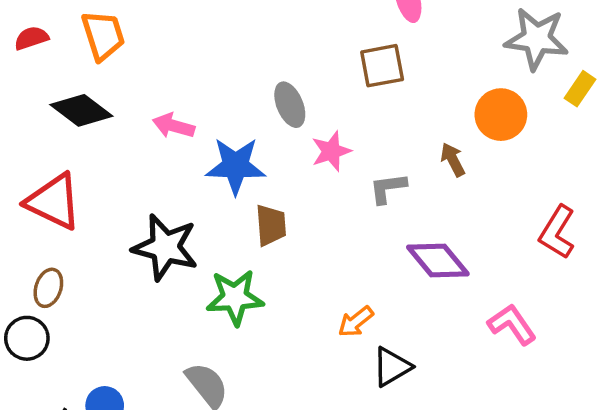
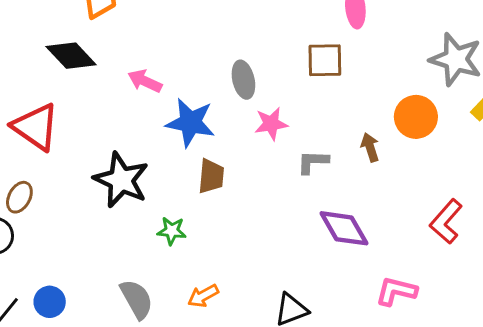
green star: (235, 297) -> (172, 231), size x0.6
orange arrow: (356, 322) -> (203, 296), moved
pink L-shape: (512, 324) -> (396, 291), turned -51

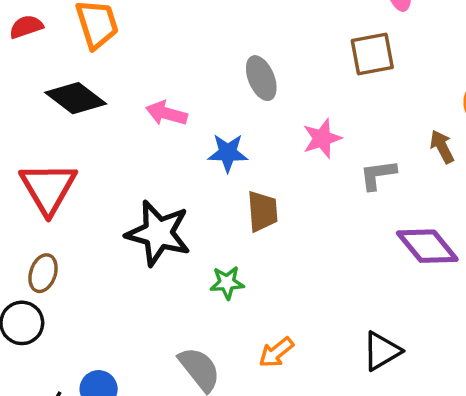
gray ellipse: (243, 80) -> (261, 78), moved
blue star: (190, 123) -> (228, 153), size x0.7
red triangle: (36, 127) -> (48, 188), turned 34

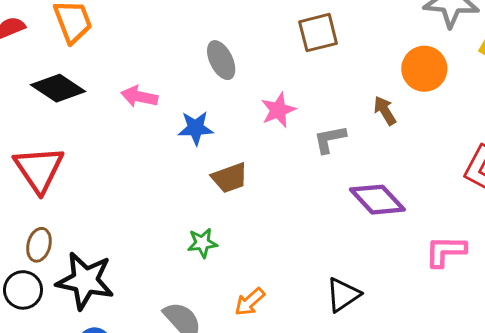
brown trapezoid: (262, 211) -> (230, 178), turned 78
black star: (158, 233) -> (85, 281), moved

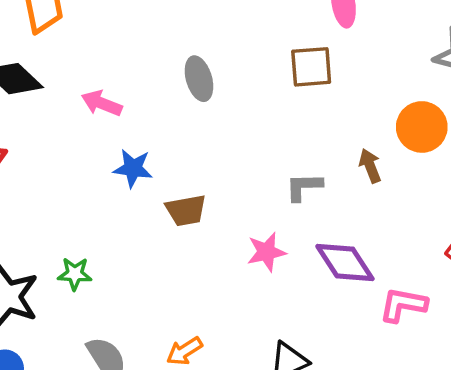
pink star: (278, 110) -> (266, 252), moved
blue star: (196, 128) -> (133, 168), moved
green star: (202, 243) -> (75, 274), moved
pink L-shape: (446, 251) -> (403, 305), moved

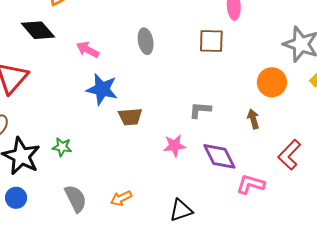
brown arrow: (370, 166) -> (253, 119), moved
blue star: (133, 168) -> (102, 89), size x1.4

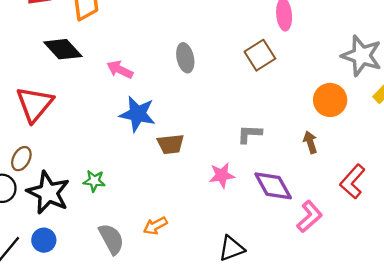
brown square: (211, 41) -> (260, 55), turned -32
pink L-shape: (251, 184) -> (310, 216), turned 124
orange arrow: (121, 198) -> (155, 226), moved

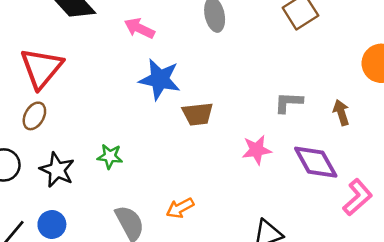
brown arrow: (310, 142) -> (341, 113), moved
brown ellipse: (21, 159) -> (34, 116), moved
black star: (48, 193) -> (57, 170), size x0.7

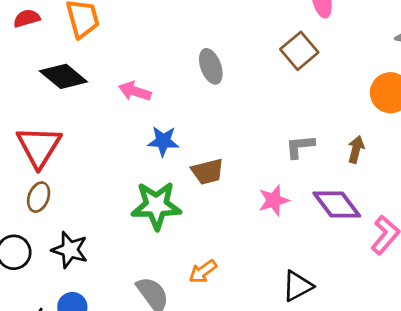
blue star: (160, 79) -> (163, 141), size x0.7
brown arrow: (341, 113) -> (356, 149), turned 40
green star: (110, 156) -> (156, 206), moved, size x1.8

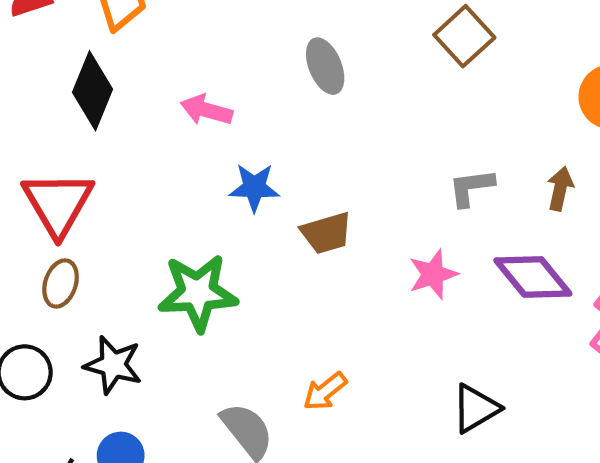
black diamond: (63, 76) -> (92, 91), turned 75
green star: (156, 206) -> (198, 293), moved

